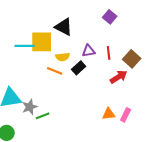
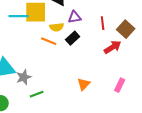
purple triangle: (89, 51) -> (75, 17), moved
orange triangle: (109, 114) -> (84, 84), moved, turned -40
green line: (43, 116) -> (37, 94), moved

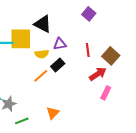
orange line: (49, 41) -> (41, 76), moved, turned -63
orange triangle: (84, 84) -> (53, 113), moved
pink rectangle: (120, 85) -> (106, 93), moved

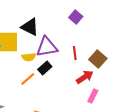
purple triangle: (60, 44) -> (47, 47), size x1.6

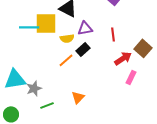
purple triangle: (47, 47) -> (85, 28), size x0.7
brown square: (98, 59) -> (143, 48), moved

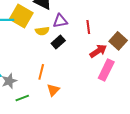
yellow square: (46, 23) -> (21, 16), turned 30
orange line: (66, 60) -> (41, 72), moved, turned -35
pink rectangle: (131, 77) -> (106, 70), size x1.5

